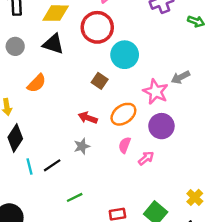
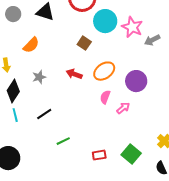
pink star: (156, 92) -> (132, 27), moved
gray star: (82, 146) -> (39, 77), moved
cyan line: (29, 167) -> (15, 115), moved

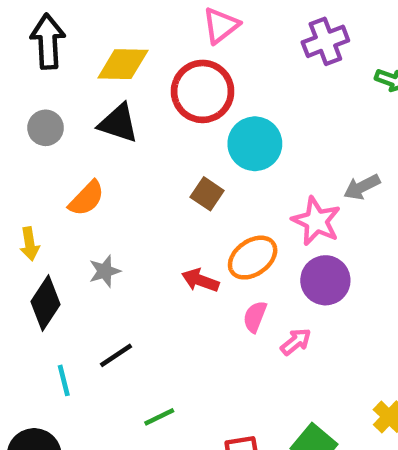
pink star: (132, 27) -> (316, 221), moved
red arrow: (74, 74) -> (200, 280), moved
cyan line: (15, 115) -> (64, 380), moved

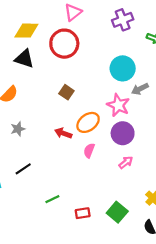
cyan circle: (255, 144) -> (123, 68), moved
pink arrow: (296, 342) -> (126, 162), moved
green line: (159, 417) -> (52, 199), moved

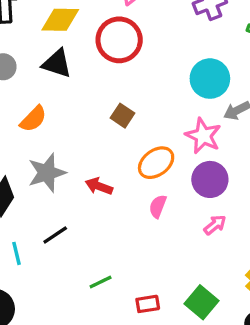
gray star: (18, 129) -> (47, 173), size x1.6
red arrow: (63, 133) -> (99, 186), moved

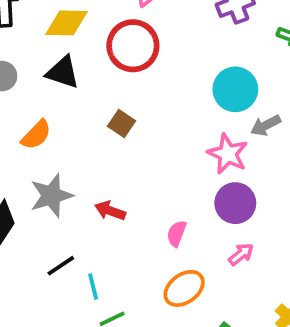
brown square: (122, 116) -> (122, 123), moved
orange ellipse: (156, 163) -> (184, 288), moved
cyan line: (16, 253) -> (93, 287), moved

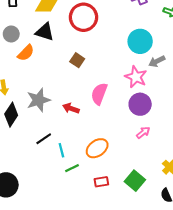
orange semicircle: (36, 135) -> (26, 53), moved
pink semicircle: (177, 233) -> (99, 94), moved, size x1.5
orange ellipse: (184, 288) -> (97, 148), moved

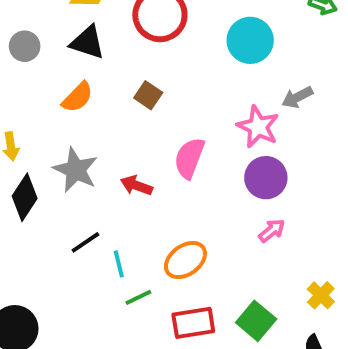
cyan circle: (140, 41) -> (250, 40), moved
orange semicircle: (26, 53) -> (78, 97), moved
gray star: (38, 100) -> (76, 170), turned -30
red rectangle: (101, 182) -> (193, 323), size x1.5

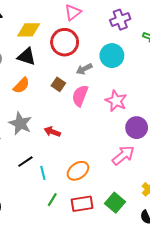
gray arrow: (297, 97) -> (84, 69), moved
pink semicircle: (189, 158) -> (80, 96), moved
purple circle: (266, 178) -> (137, 128), moved
pink arrow: (272, 231) -> (123, 155), size x1.6
green line: (138, 297) -> (52, 200), moved, turned -32

